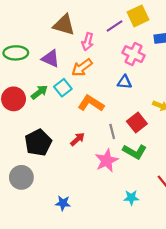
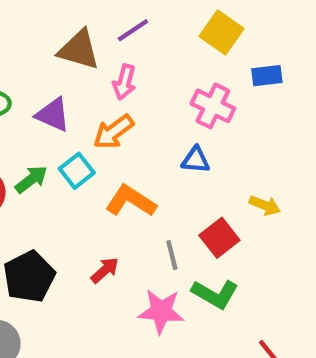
yellow square: (138, 16) -> (222, 32), turned -30
purple line: (114, 26) -> (133, 30), moved
pink star: (107, 161) -> (161, 311), turned 30

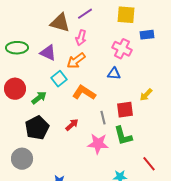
yellow square: (222, 32) -> (126, 15), turned -30
green arrow: (31, 179) -> (39, 98), moved
yellow arrow: (265, 205) -> (146, 95), turned 112
red square: (219, 238) -> (125, 110), turned 30
green L-shape: (215, 294) -> (123, 136), turned 45

